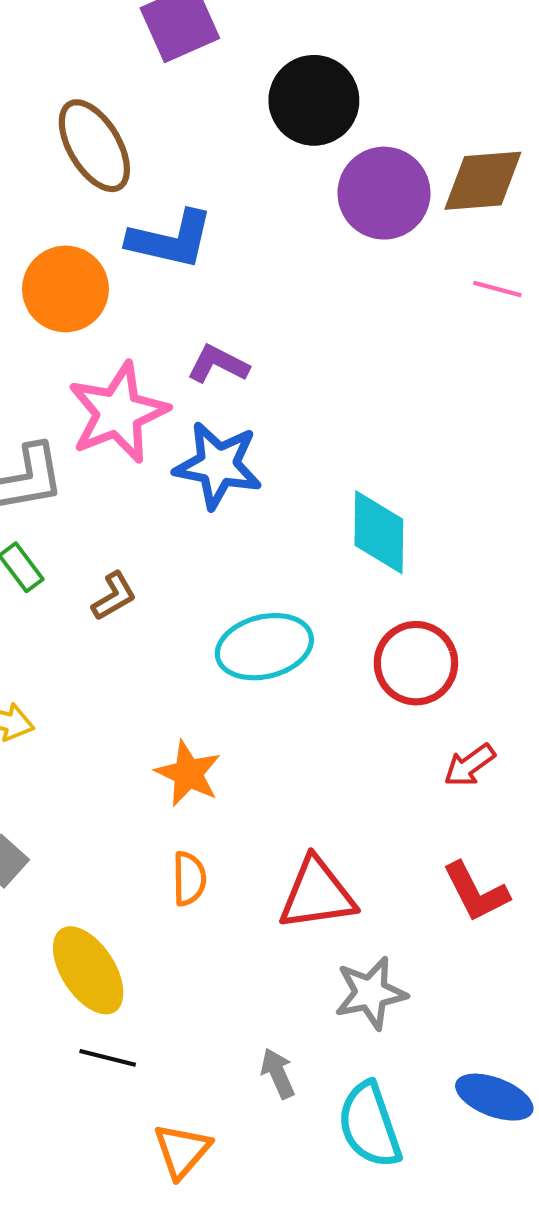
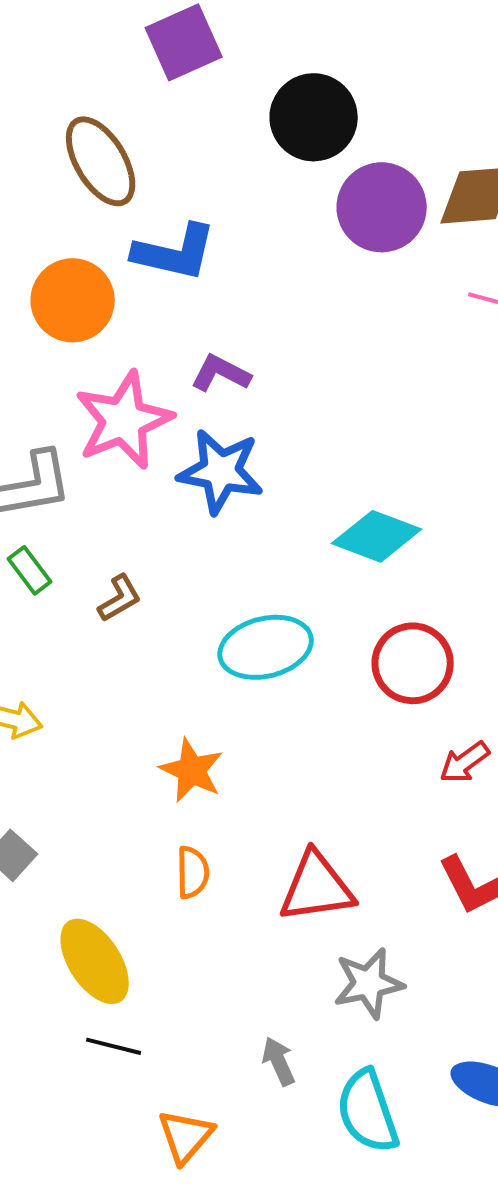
cyan diamond: (379, 532) -> (377, 536), turned -70

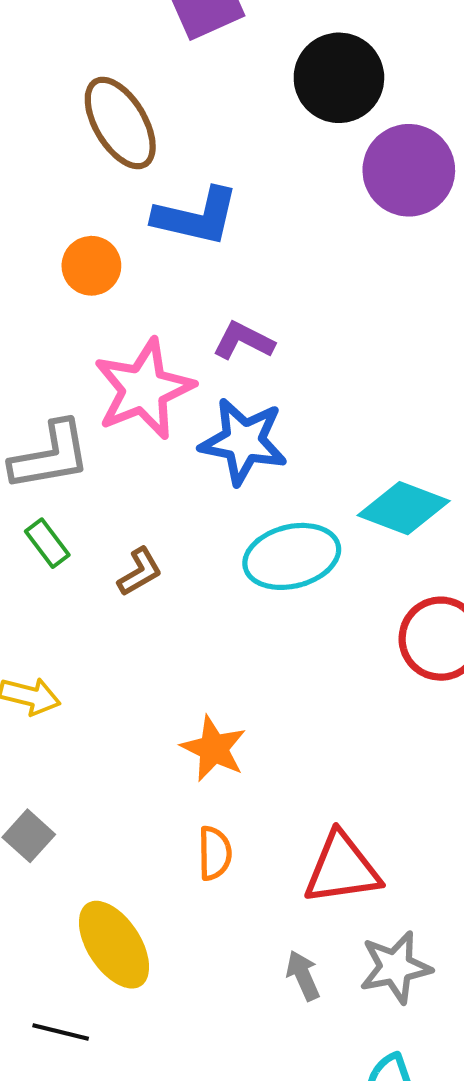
orange circle: (73, 300) -> (91, 266), size x0.7
cyan ellipse: (266, 647) -> (292, 556), moved
black line: (114, 1046) -> (61, 1032), moved
gray arrow: (279, 1061) -> (303, 975), moved

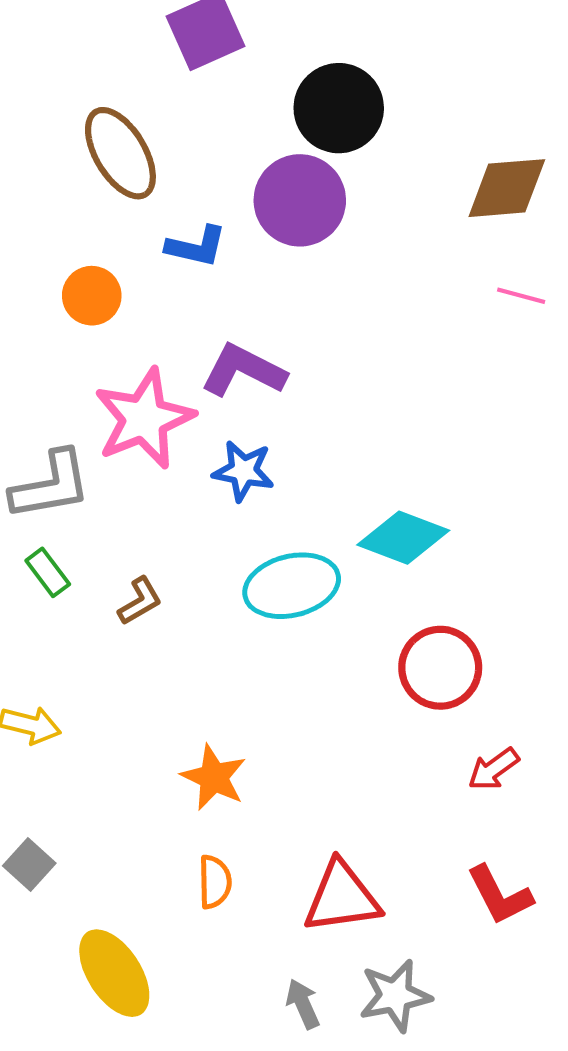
purple circle: (409, 170) -> (300, 200), moved
blue L-shape: (196, 216) -> (196, 246), size x0.7
purple L-shape: (243, 341) -> (243, 370), size x1.4
blue star: (243, 441) -> (243, 471), size x0.7

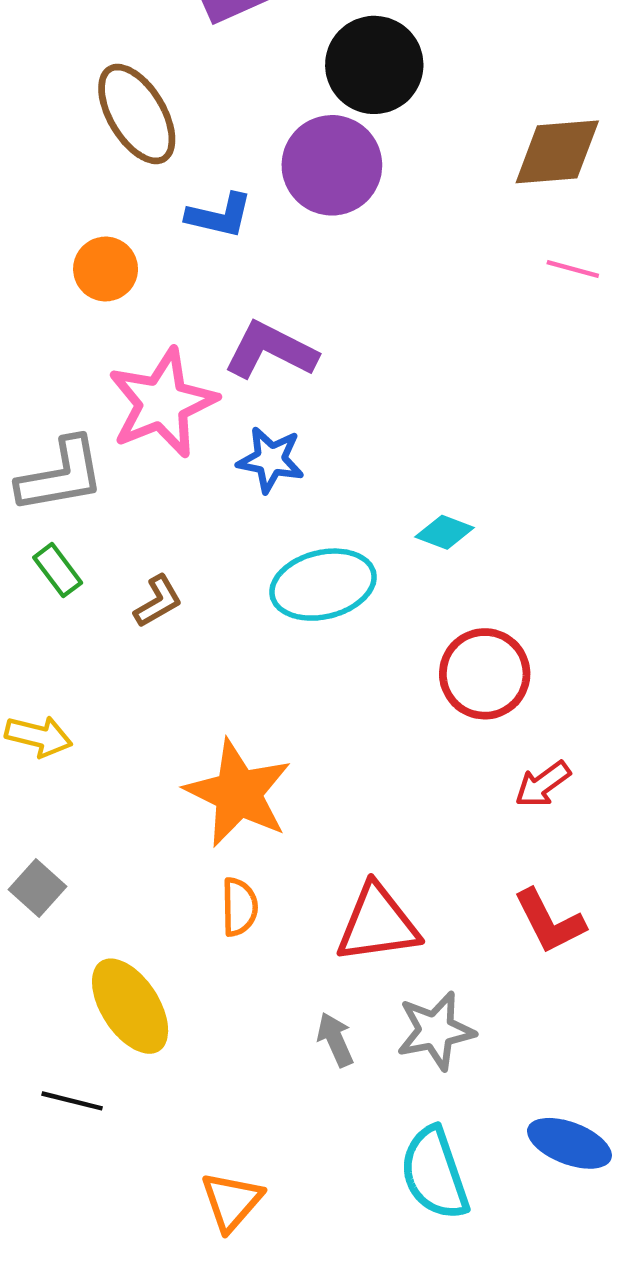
cyan diamond: (403, 538) -> (445, 532), size x0.6
orange star: (214, 777) -> (238, 793), size x1.5

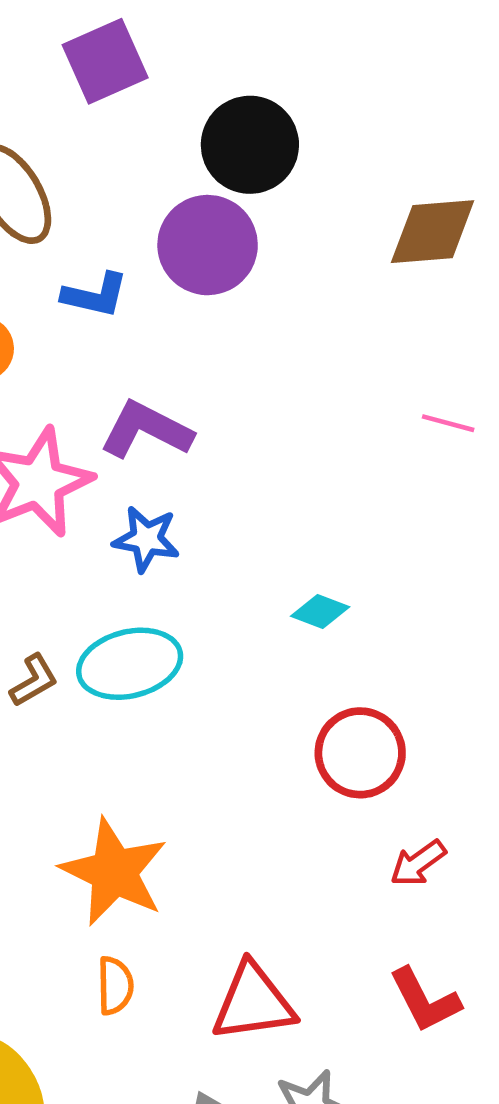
pink line: (573, 269) -> (448, 423), moved
cyan ellipse: (323, 585) -> (130, 664), moved

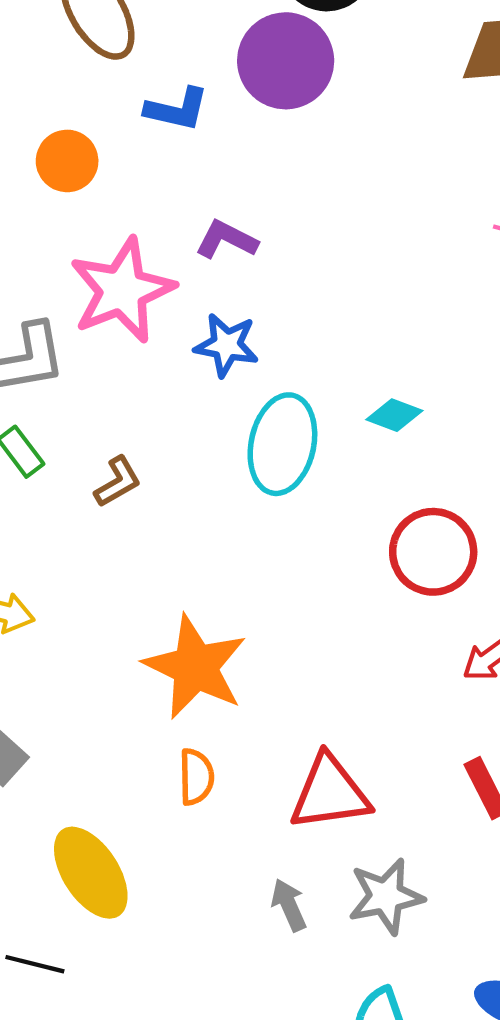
purple L-shape: (146, 430) -> (226, 240), size x0.7
cyan ellipse: (130, 664) -> (282, 444), moved, turned -64

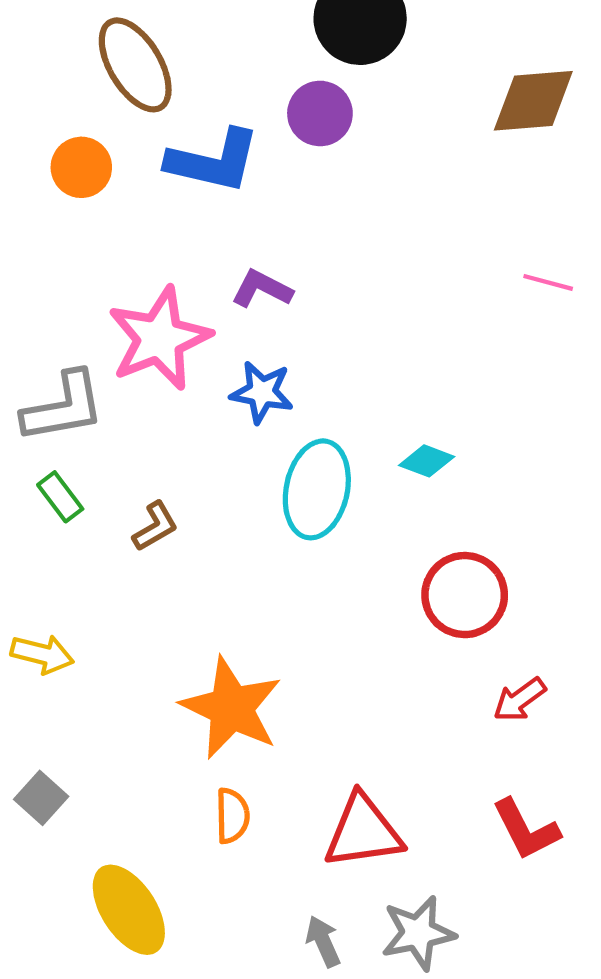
purple circle: (286, 61) -> (320, 113), size x0.7
blue L-shape: (177, 109) -> (213, 161), size x1.5
orange circle: (67, 161) -> (81, 167), moved

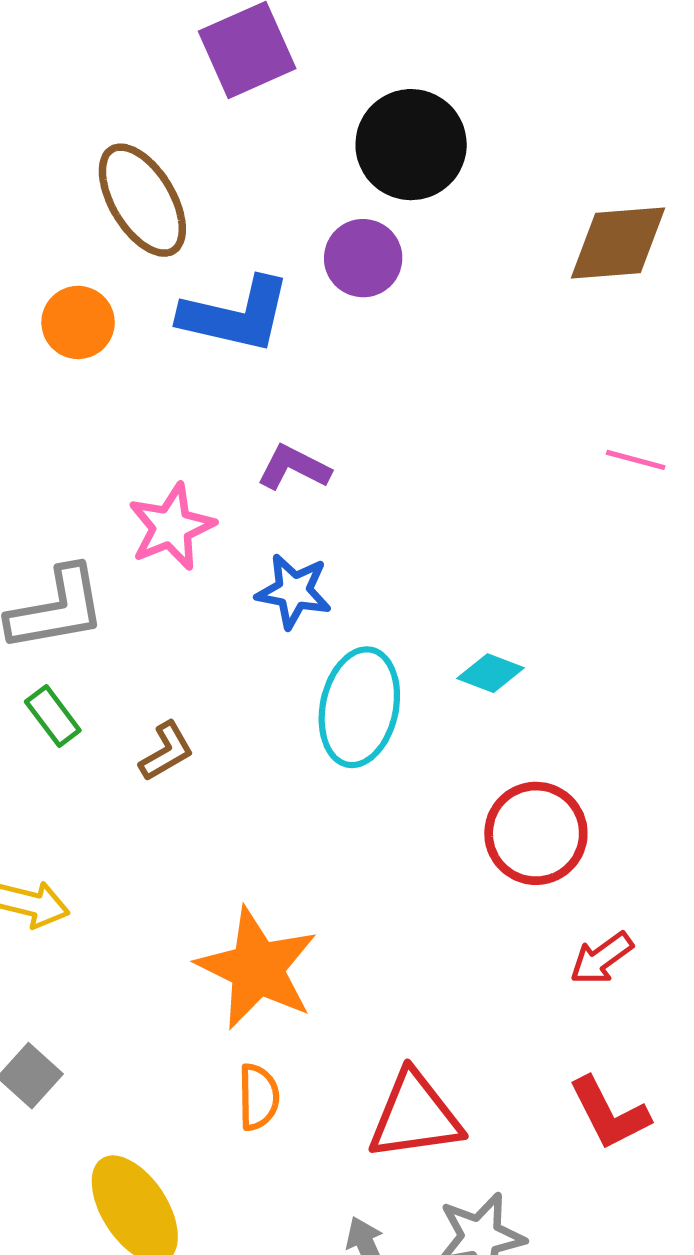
pink star: (159, 338) -> (171, 527), size x0.7

